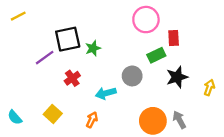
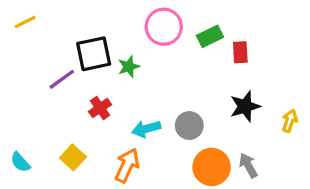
pink circle: (146, 20) -> (164, 27), moved
green rectangle: (156, 55) -> (210, 36), moved
gray circle: (132, 76) -> (189, 126), moved
orange arrow: (92, 120) -> (127, 165), size x1.5

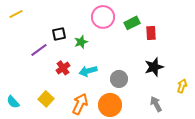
black square: (94, 54) -> (59, 34), size x0.6
yellow arrow: (290, 121) -> (182, 86), moved
cyan arrow: (146, 129) -> (88, 71), moved
orange circle: (212, 167) -> (110, 105), moved

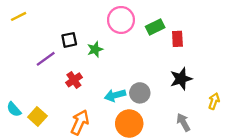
cyan arrow: (88, 71) -> (115, 95), moved
yellow square: (46, 99) -> (37, 116), moved
cyan semicircle: (13, 102) -> (14, 109), moved
orange arrow: (80, 104) -> (80, 122), moved

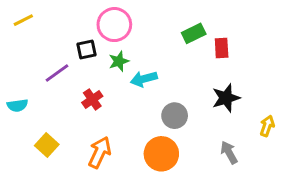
pink circle: (121, 20) -> (114, 25), moved
cyan arrow: (115, 95) -> (144, 79), moved
cyan semicircle: (14, 109) -> (17, 105), moved, turned -56

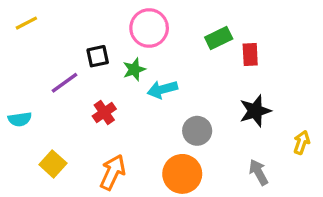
pink circle: (114, 25) -> (149, 28), moved

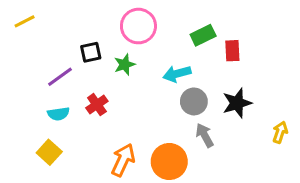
cyan arrow: (162, 89) -> (177, 74), moved
cyan semicircle: (20, 119) -> (58, 114), moved
gray circle: (197, 131) -> (194, 101), moved
orange arrow: (113, 172) -> (123, 160), moved
gray arrow: (258, 172) -> (205, 135), moved

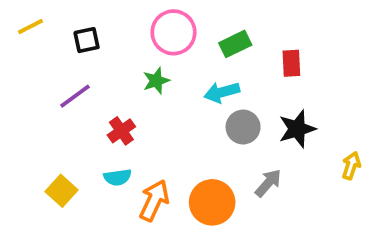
green rectangle: (203, 35) -> (235, 44), moved
black square: (91, 52) -> (87, 40), moved
cyan semicircle: (58, 114) -> (117, 177), moved
gray arrow: (205, 135) -> (268, 183), moved, turned 70

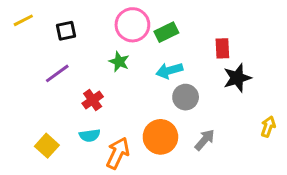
green rectangle: (235, 44) -> (166, 32), moved
green star: (156, 81) -> (119, 62), turned -30
black star: (297, 129) -> (237, 78), moved
orange circle: (212, 202) -> (160, 137), moved

